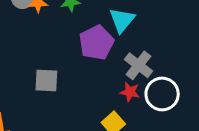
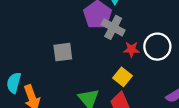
gray cross: (139, 65) -> (113, 27), moved

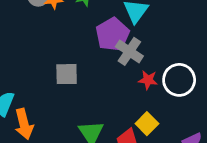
yellow square: (122, 77) -> (147, 124), moved

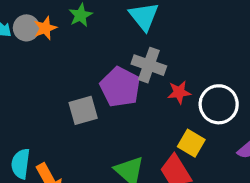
purple pentagon: (112, 34) -> (120, 87), moved
white circle: (179, 80) -> (219, 104), moved

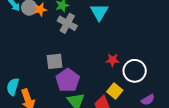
gray cross: (149, 65) -> (67, 23), moved
purple pentagon: (120, 87) -> (68, 80), moved

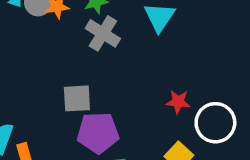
purple pentagon: (68, 80) -> (98, 133), turned 30

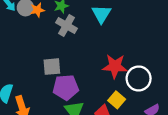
red star: (178, 102) -> (115, 66), size x1.6

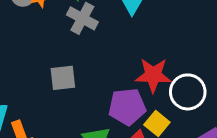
purple pentagon: (66, 87) -> (127, 107), moved

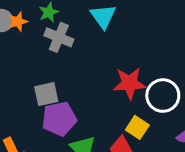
purple pentagon: (127, 107) -> (59, 119), moved

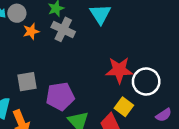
orange star: (18, 22) -> (31, 31), moved
gray square: (46, 94) -> (27, 82), moved

